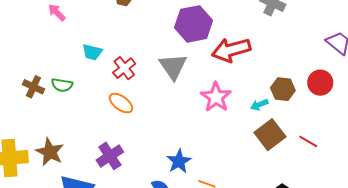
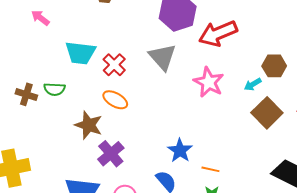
cyan trapezoid: (92, 52) -> (80, 53), size x1.5
brown star: (50, 152) -> (89, 125), moved

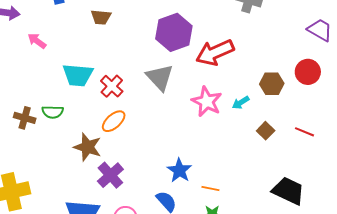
cyan arrow: (253, 84) -> (241, 103), moved
orange ellipse: (115, 100) -> (114, 121), turned -70
brown square: (267, 113) -> (266, 131), size x0.6

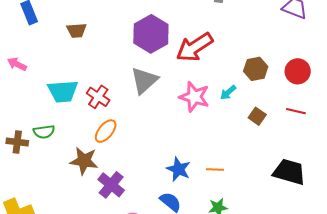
red circle: (308, 72) -> (298, 71), moved
gray triangle: (160, 77) -> (144, 80), turned 40
orange line: (210, 189) -> (215, 169), moved

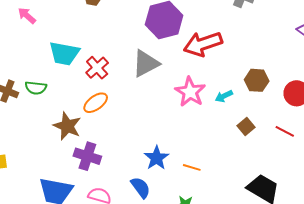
purple cross: (111, 185) -> (87, 156), turned -36

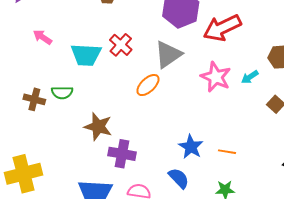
pink arrow: (27, 16) -> (42, 37), moved
red cross: (97, 68) -> (121, 45), moved
orange ellipse: (96, 103) -> (148, 85), moved

